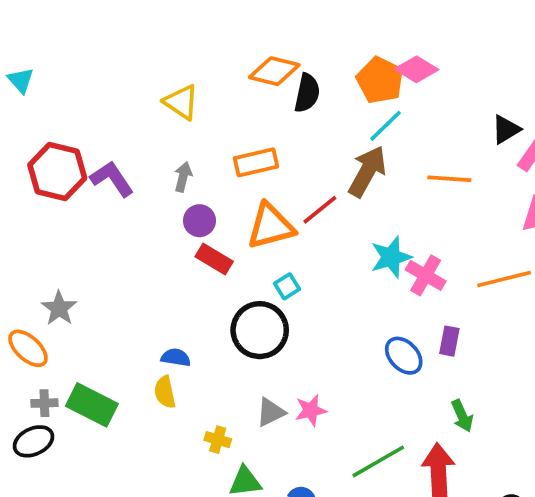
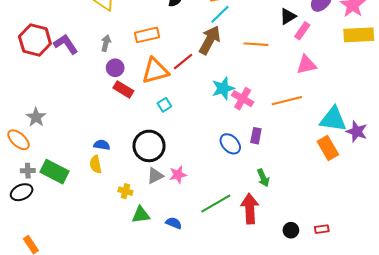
black circle: (260, 330) -> (149, 146), moved

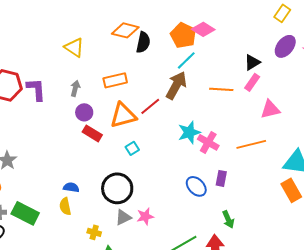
pink rectangle: (302, 31) -> (252, 82), moved
purple L-shape: (66, 44) -> (36, 89), turned 30

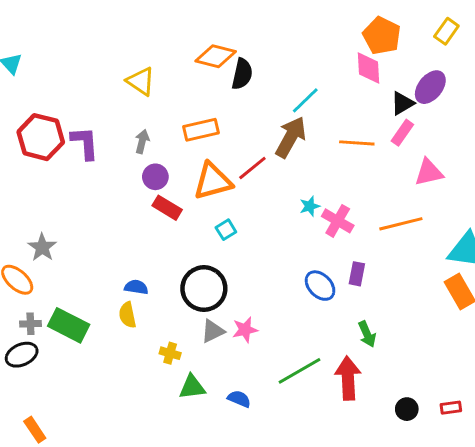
pink diamond: (203, 29) -> (369, 68), moved, turned 55
orange pentagon: (183, 35) -> (382, 36), moved
purple ellipse: (285, 46) -> (430, 87), moved
cyan star: (189, 132) -> (310, 206), size x0.6

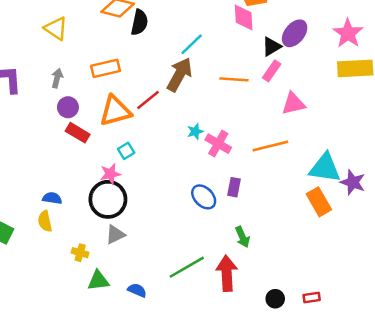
pink star: (245, 330) -> (110, 174), moved

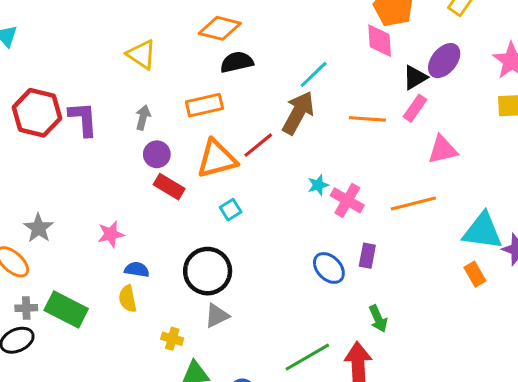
black semicircle: (139, 22) -> (237, 62), moved, turned -115
pink star: (110, 174) -> (111, 234), moved
orange rectangle: (319, 202) -> (475, 274), size x0.7

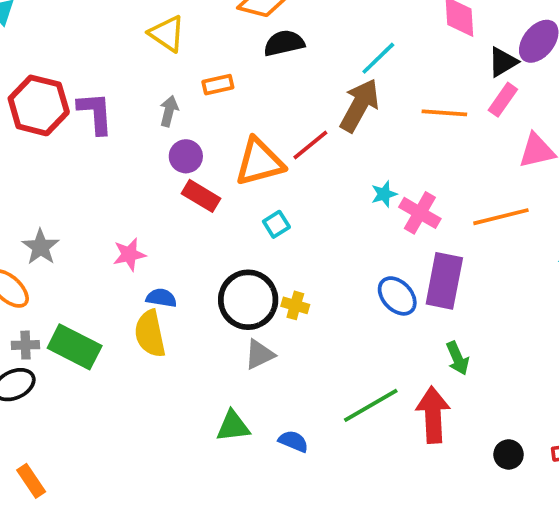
orange rectangle: (204, 105) -> (218, 85), moved, size x0.7
purple rectangle: (367, 256) -> (444, 281), size x1.8
yellow semicircle: (128, 299) -> (150, 334), size x1.4
yellow cross: (172, 339) -> (295, 305), moved

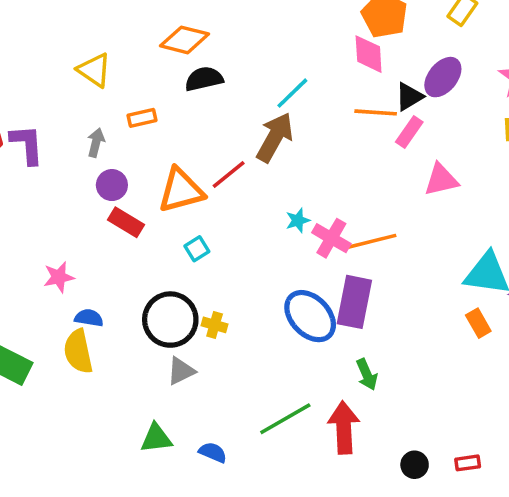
orange line: (444, 113) -> (376, 112), moved
orange line: (501, 217) -> (370, 242), moved
blue ellipse: (397, 296) -> (310, 316), size x1.4

